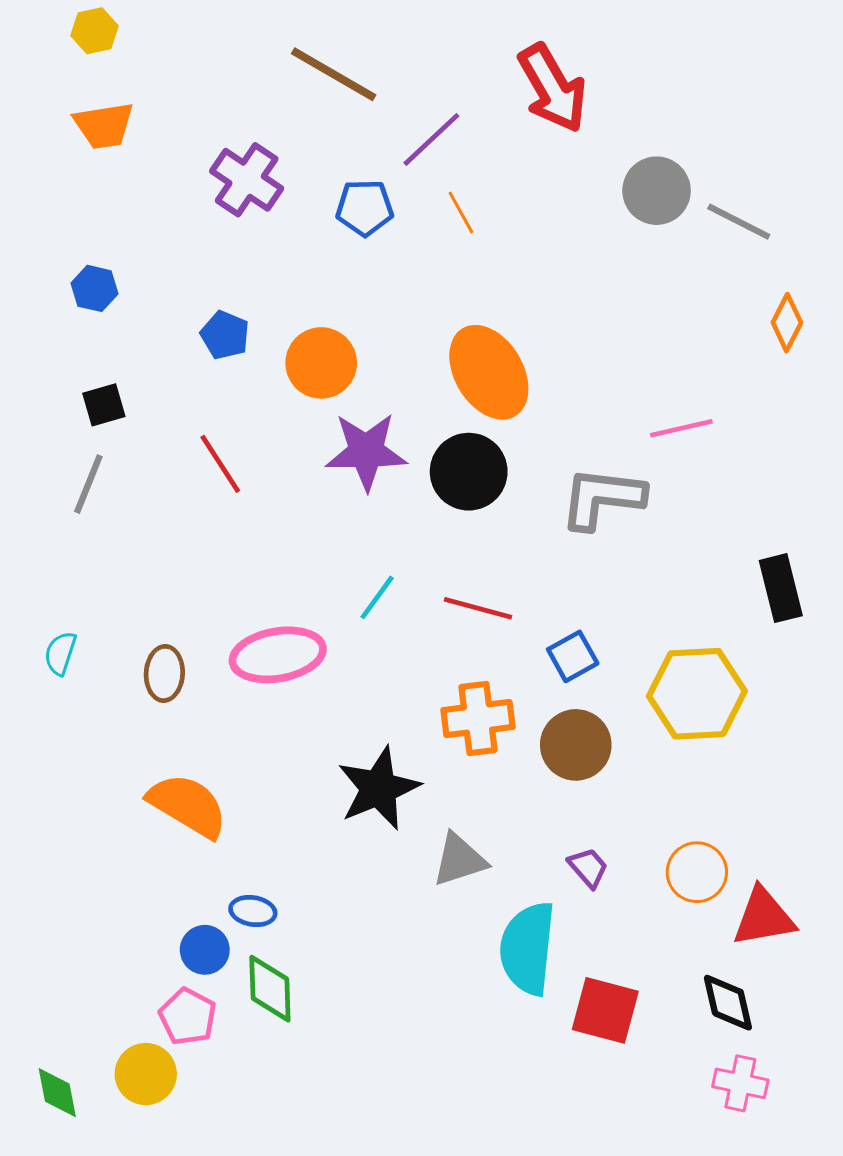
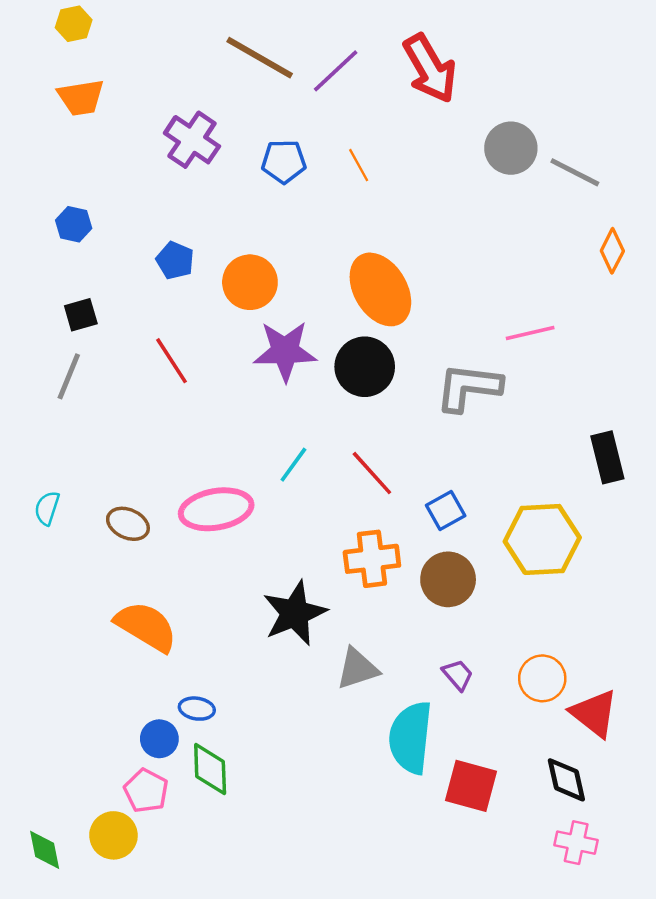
purple line: (431, 139) -> (336, 71), moved
red line: (478, 608) -> (372, 473), turned 33
brown ellipse: (164, 673) -> (128, 524), turned -69
red triangle: (764, 917) -> (594, 713), turned 48

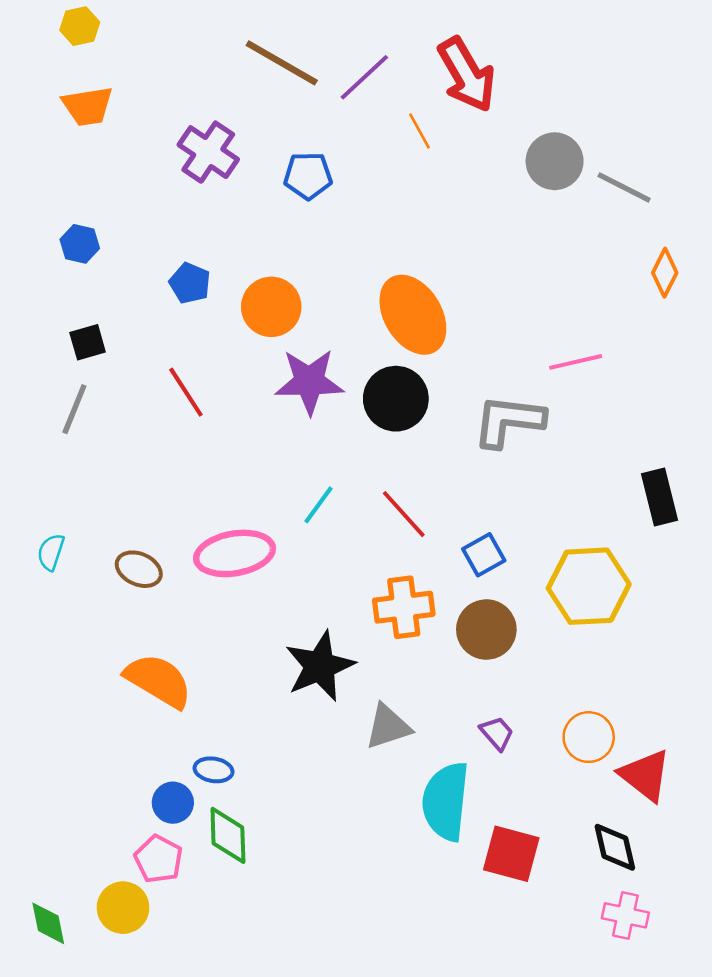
orange line: (359, 165) -> (419, 131), moved

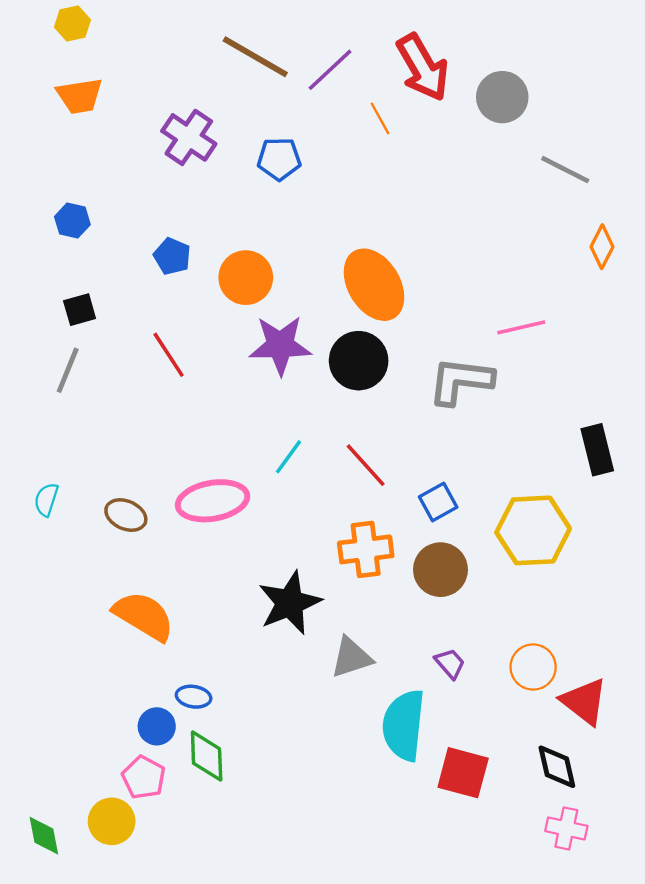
gray circle: (555, 161) -> (502, 97), moved

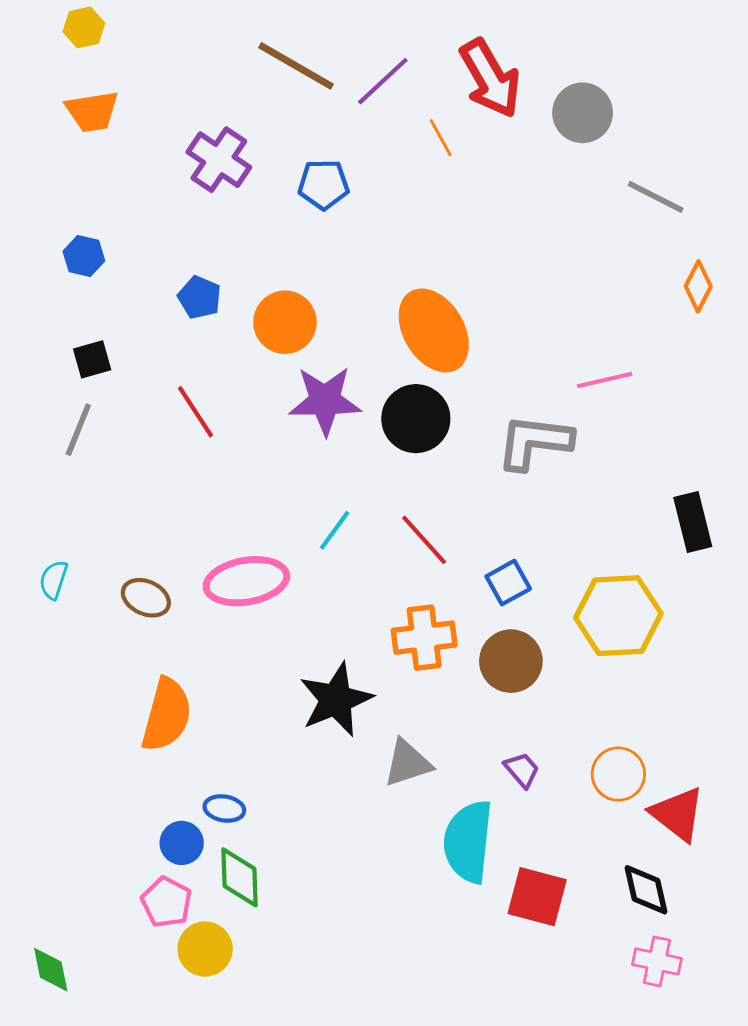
orange semicircle: (144, 616) -> (167, 715), turned 74
yellow circle: (112, 821) -> (205, 949), moved

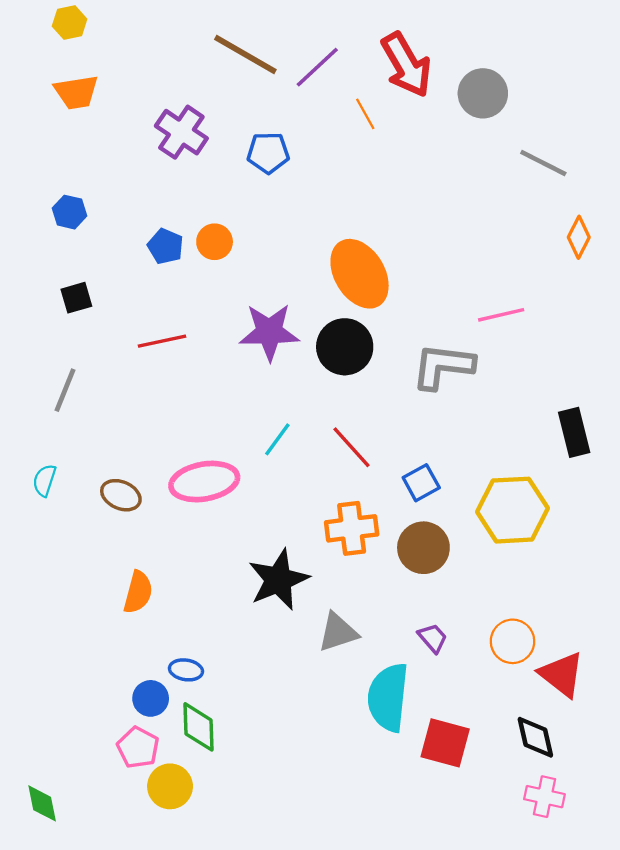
orange circle: (285, 322) -> (215, 242), moved, size x0.7
red line: (195, 412) -> (162, 341), turned -69
gray line: (78, 430) -> (65, 390), moved
orange semicircle: (167, 715) -> (138, 592), size x0.7

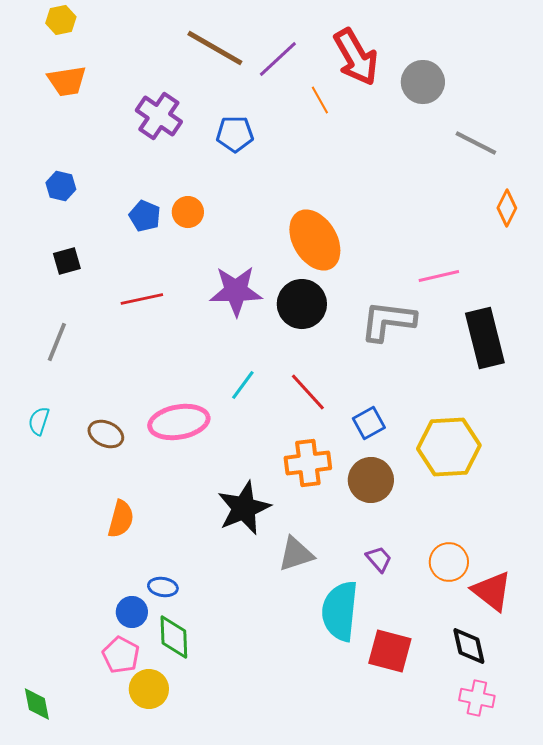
black rectangle: (574, 432) -> (485, 338), moved, size x1.4

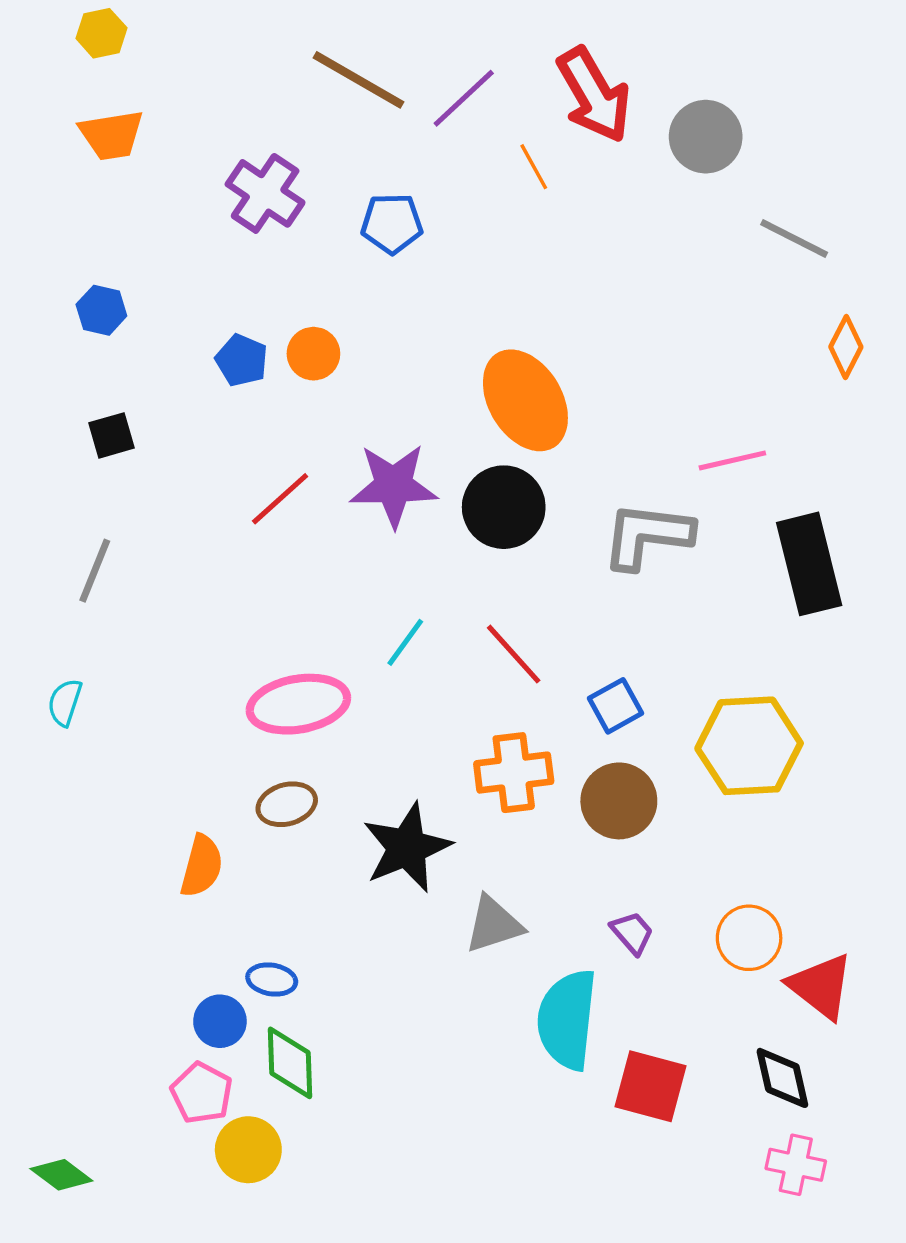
red line: (142, 299) -> (280, 499), moved, turned -30
brown ellipse: (106, 434) -> (287, 804), moved, turned -40
green diamond: (37, 704) -> (61, 1175), turned -42

